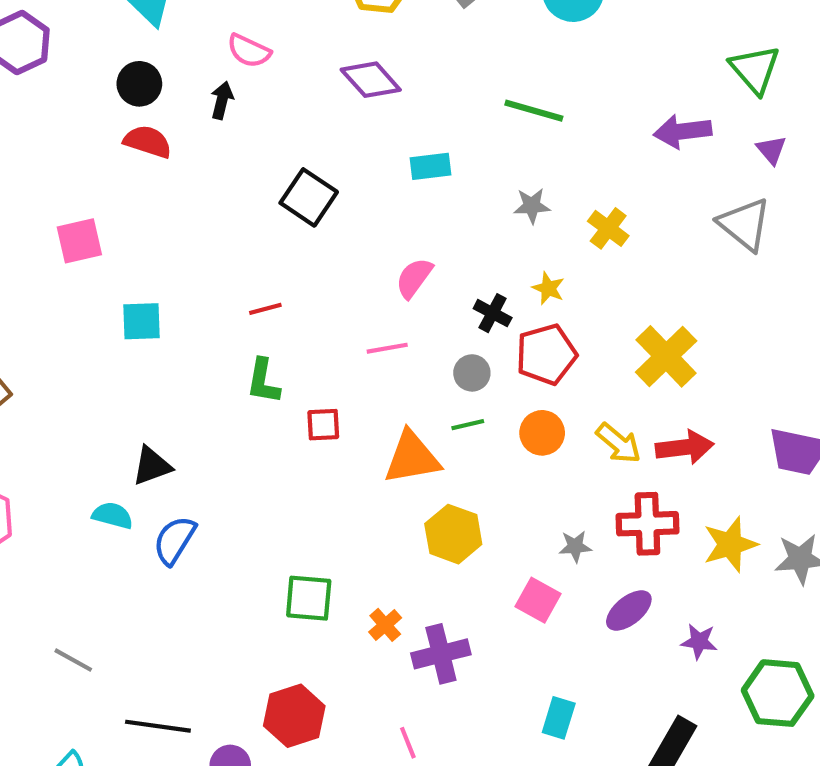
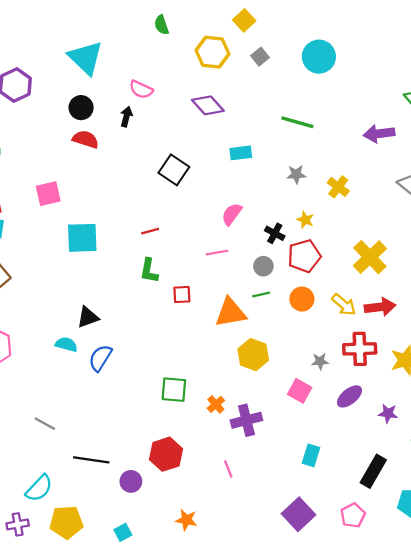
cyan square: (141, 321) -> (82, 238), size x1.4

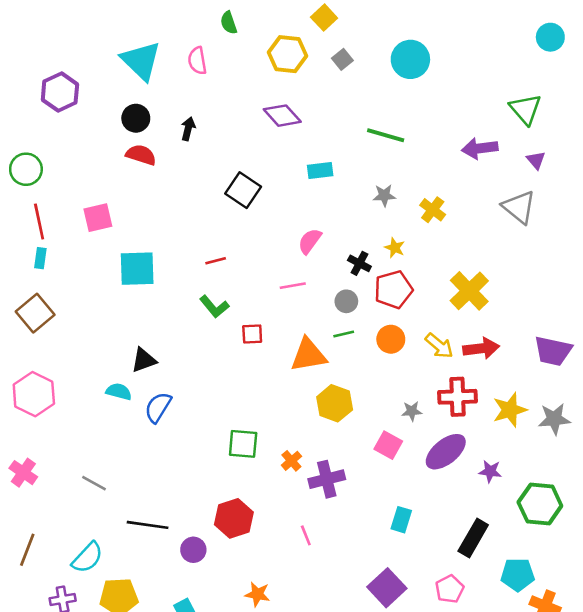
pink semicircle: (141, 89) -> (197, 61), moved, turned 55
green L-shape: (149, 271) -> (214, 307), turned -50
purple ellipse: (350, 396) -> (446, 452), size x1.4

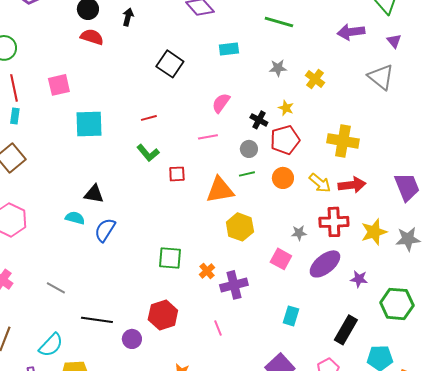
yellow cross: (469, 291) -> (343, 141), turned -36
purple trapezoid: (553, 351) -> (407, 187), turned -124
black triangle: (144, 360) -> (94, 194), turned 30

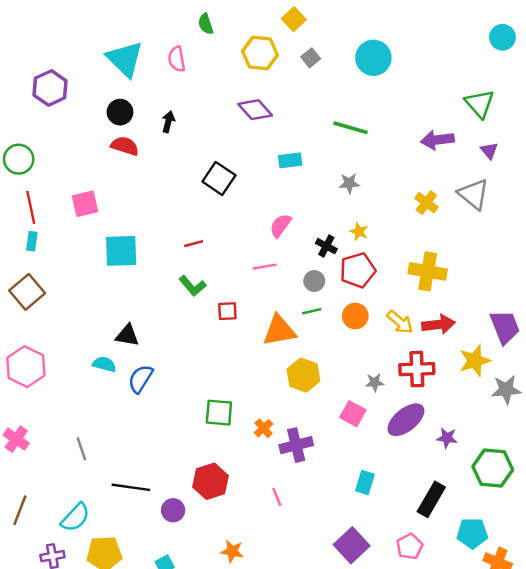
yellow cross: (315, 79) -> (426, 203), moved
yellow star: (374, 232) -> (475, 361), moved
gray line: (56, 288) -> (81, 449), turned 42

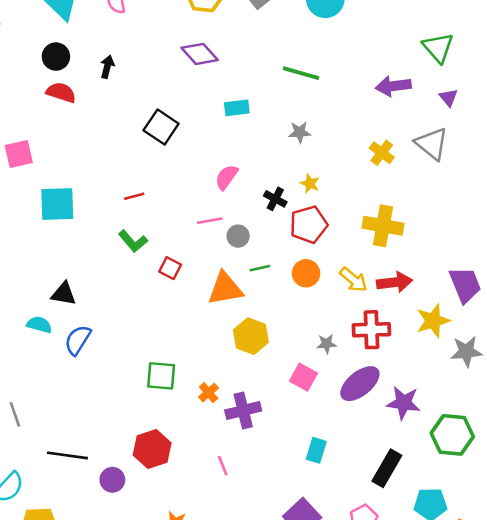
gray circle: (314, 281) -> (238, 236), moved
red square: (227, 311) -> (170, 268), turned 30
purple star: (447, 438) -> (404, 403), size x1.5

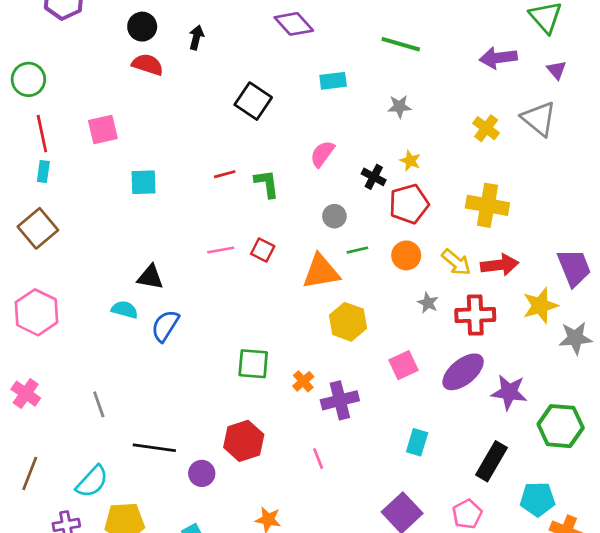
cyan square: (57, 204) -> (144, 182), size x0.7
pink line: (210, 221) -> (221, 250), moved
green L-shape: (133, 241) -> (267, 184), moved, turned -148
gray star: (327, 344) -> (428, 303), moved, turned 30
pink square: (303, 377) -> (403, 365), turned 36

